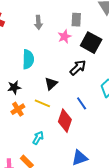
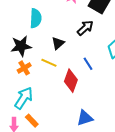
black star: (14, 87) -> (21, 46), size x1.5
cyan arrow: (38, 138) -> (24, 98), moved, size x1.6

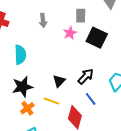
cyan semicircle: (36, 18) -> (20, 55), moved
black arrow: (85, 28) -> (86, 76), moved

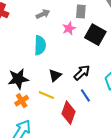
gray arrow: (43, 20) -> (43, 14), turned -112
cyan semicircle: (20, 55) -> (40, 45), moved

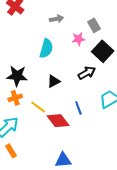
gray rectangle: (81, 12) -> (94, 25), turned -48
black arrow: (82, 73) -> (87, 73), moved
yellow line: (46, 95) -> (38, 107), moved
red diamond: (69, 113) -> (58, 121), turned -70

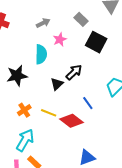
pink star: (78, 39) -> (60, 39), moved
black arrow: (87, 73) -> (74, 72), moved
black star: (17, 76) -> (17, 76), moved

